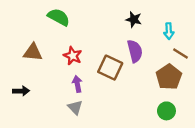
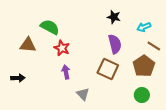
green semicircle: (59, 17) -> (50, 27), moved
cyan arrow: (169, 31) -> (144, 27), turned 72
brown square: (110, 68) -> (108, 69), moved
gray triangle: (75, 107) -> (83, 94), moved

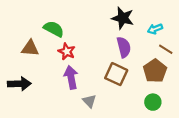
black star: (114, 17) -> (123, 18), size x1.5
purple arrow: (66, 72) -> (71, 77), size x1.5
black arrow: (18, 78) -> (19, 84), size x1.5

